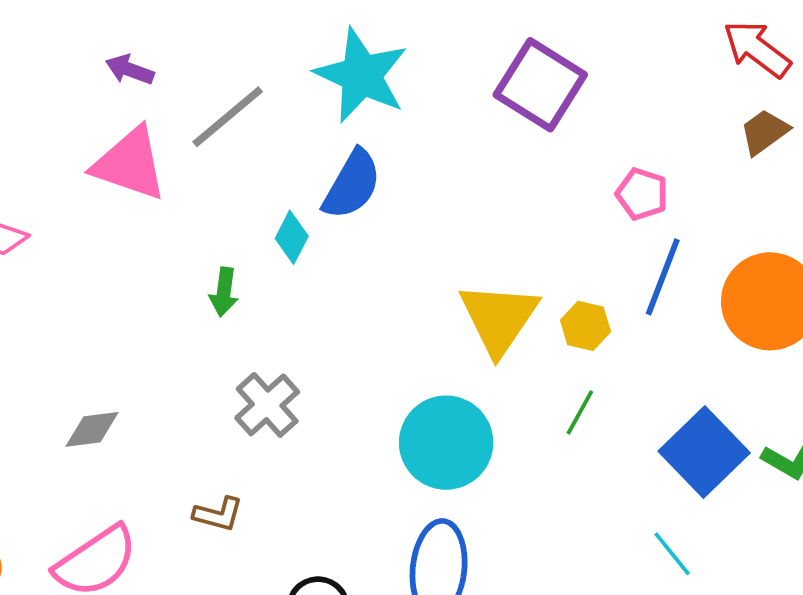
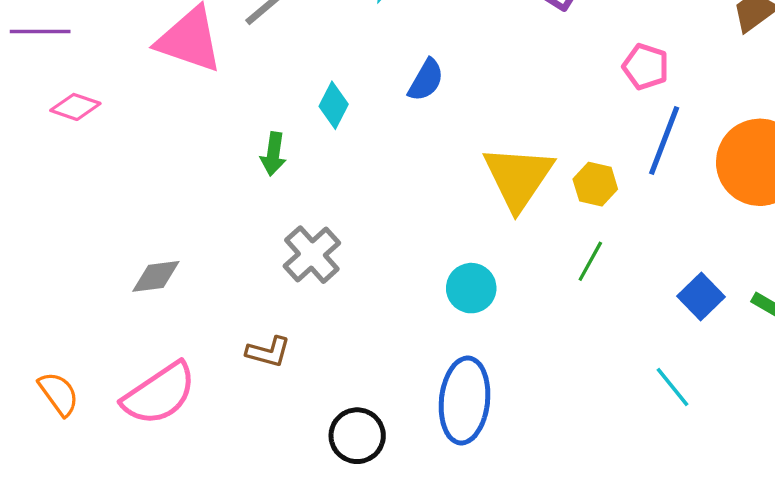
blue semicircle: (352, 185) -> (426, 80), moved, size x0.7
cyan circle: (446, 443) -> (471, 288), size x0.6
blue square: (704, 452) -> (701, 296), size x0.6

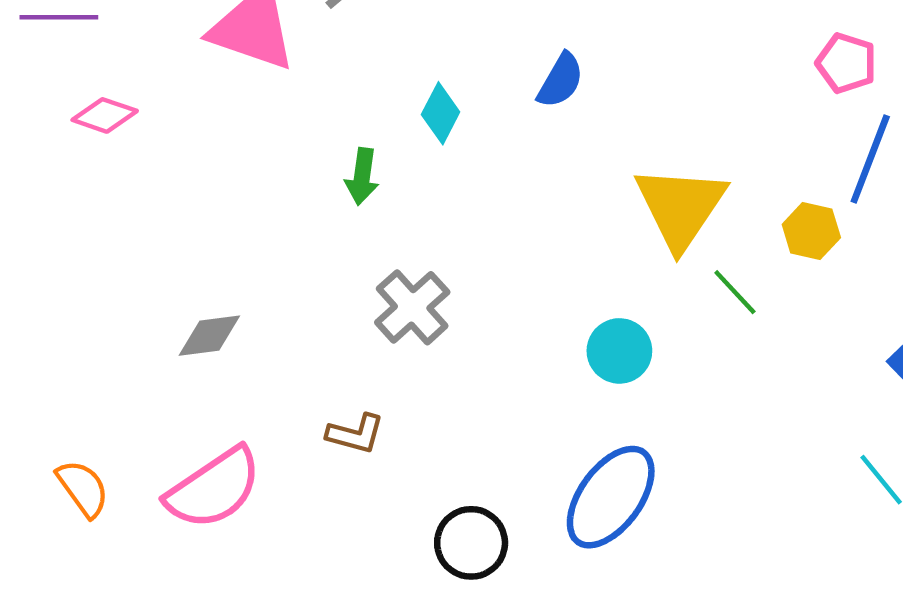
yellow hexagon: (595, 184) -> (811, 231), moved
green line: (590, 261) -> (735, 292), moved, turned -72
blue ellipse: (465, 400) -> (611, 497), turned 30

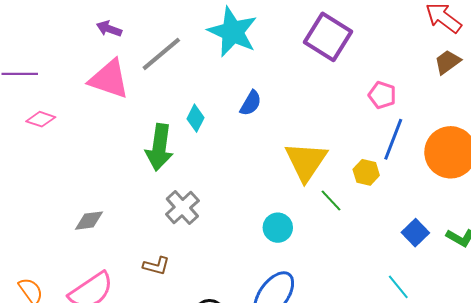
green arrow: (362, 176) -> (159, 147), size x1.8

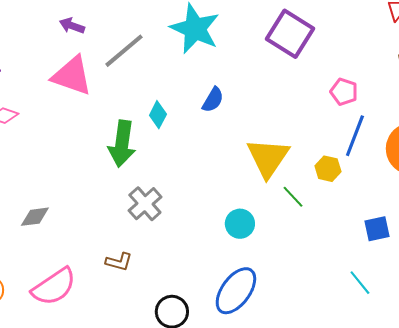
gray diamond: (89, 221) -> (35, 217), moved
blue square: (415, 233) -> (377, 229), turned 32

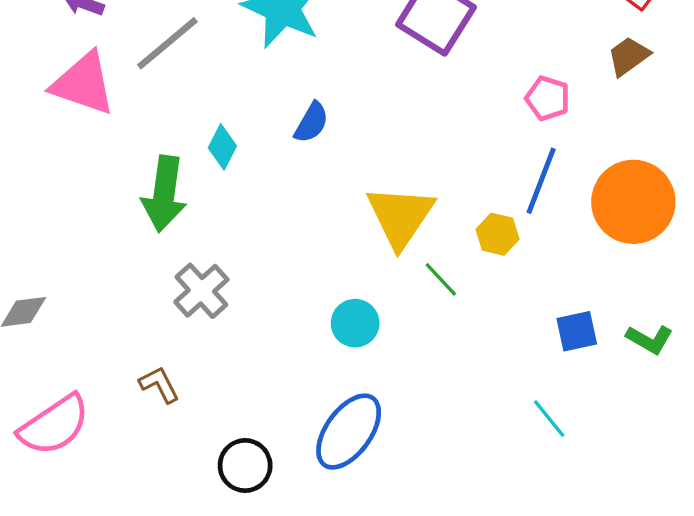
pink pentagon: (344, 92) -> (548, 98), moved
brown L-shape: (119, 262) -> (159, 385), turned -132

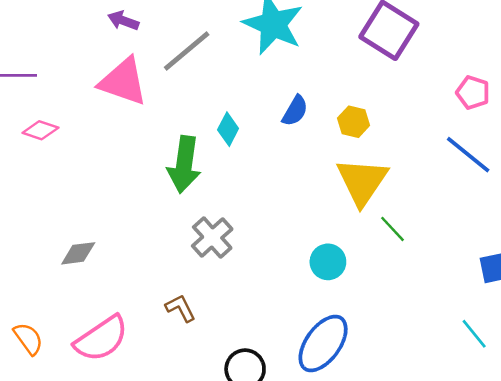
blue line: (541, 181) -> (468, 155), turned -72
yellow hexagon: (497, 234) -> (354, 122), moved

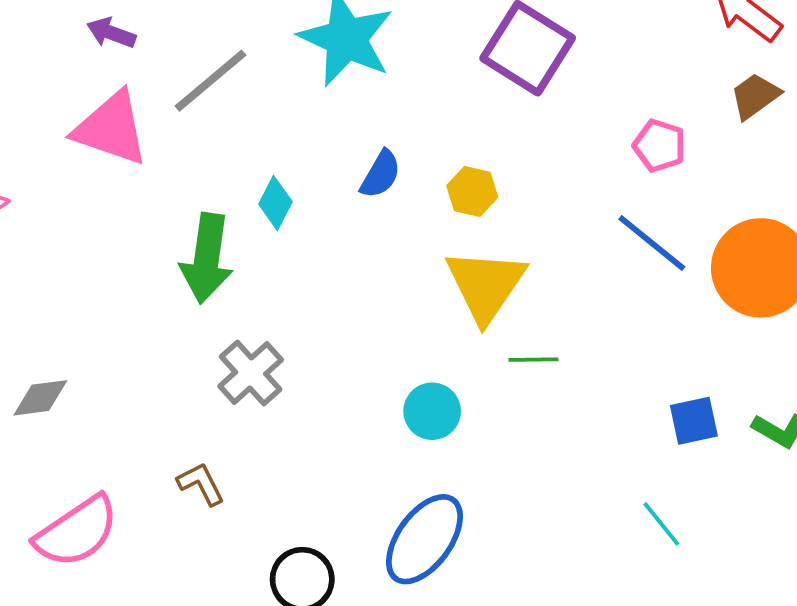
green line: (393, 229) -> (533, 360), turned -48

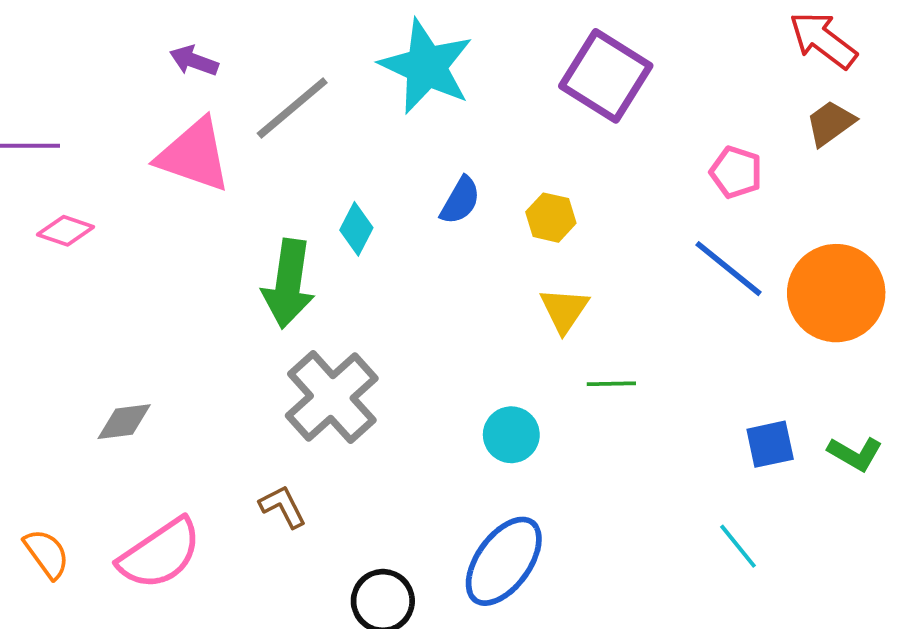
yellow triangle: (486, 285) -> (564, 310), size x0.6
gray cross: (251, 373) -> (332, 397), size x1.4

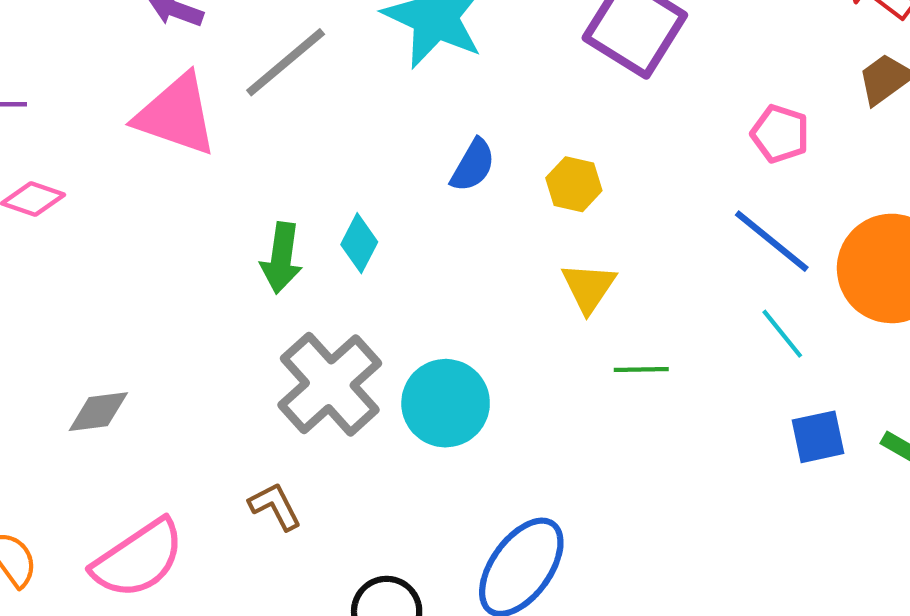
cyan diamond: (356, 229) -> (359, 243), moved
green arrow: (288, 284) -> (281, 258), size x0.7
cyan circle: (511, 435) -> (446, 403), moved, size x1.4
cyan line: (738, 546) -> (782, 334), moved

